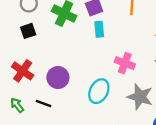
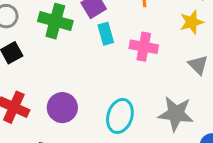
pink cross: (125, 63) -> (144, 47), moved

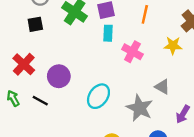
gray triangle: (198, 65) -> (162, 87), moved, turned -35

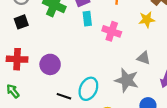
red cross: (24, 64) -> (17, 59), turned -30
cyan ellipse: (98, 96) -> (88, 89), moved
black line: (40, 101) -> (64, 96), moved

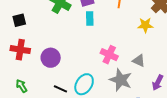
black square: (21, 22) -> (19, 20), moved
pink cross: (112, 31) -> (109, 55), moved
green arrow: (13, 91) -> (22, 86), moved

